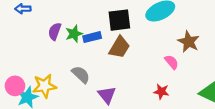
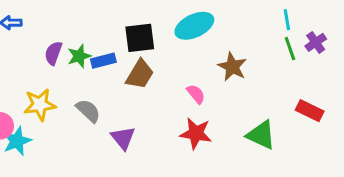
pink semicircle: (172, 62) -> (196, 94), moved
yellow star: (44, 86) -> (40, 105), moved
red star: (161, 92) -> (196, 133), size x1.5

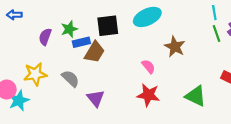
green star: (79, 56) -> (69, 29), moved
brown trapezoid: (140, 74) -> (95, 52), moved

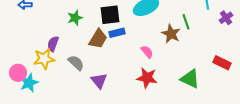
green line: (217, 33) -> (186, 22), moved
purple semicircle: (45, 37) -> (53, 44), moved
blue rectangle: (81, 42) -> (117, 33), moved

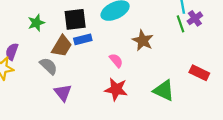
purple cross: (226, 18) -> (195, 18), moved
green line: (186, 22) -> (180, 24), moved
gray semicircle: (76, 63) -> (48, 66), moved

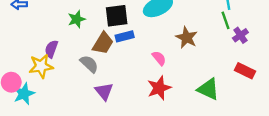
purple cross: (195, 18) -> (240, 35), moved
red star: (116, 89) -> (159, 88), turned -30

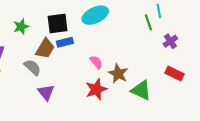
green line: (226, 20) -> (148, 22), moved
brown star: (187, 38) -> (118, 74), moved

